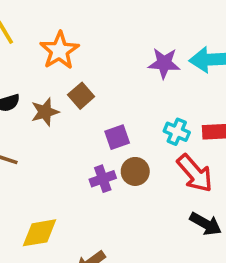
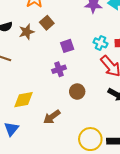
brown circle: (135, 171) -> (77, 92), moved

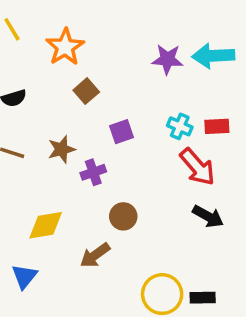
brown star: (27, 32) -> (61, 149), moved
purple cross: (59, 69) -> (93, 172), moved
brown circle: (77, 92) -> (123, 216), moved

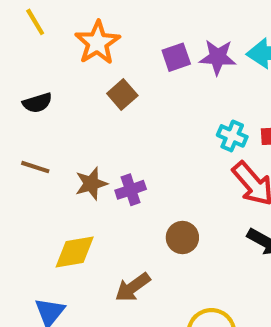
purple square: (121, 132) -> (176, 57), moved
brown star: (61, 149) -> (91, 184), moved
brown circle: (123, 216) -> (182, 238), moved

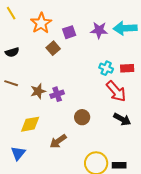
purple square: (176, 57) -> (69, 32), moved

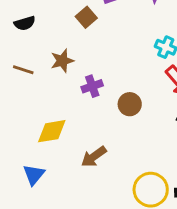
brown star: (38, 91) -> (62, 61), moved
brown circle: (82, 117) -> (130, 104), moved

